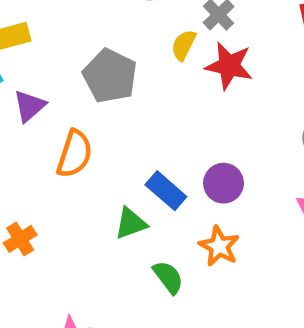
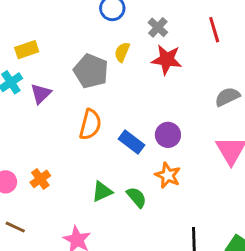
yellow semicircle: (184, 45) -> (122, 52), moved
orange semicircle: (74, 154) -> (90, 125), moved
green triangle: (131, 223) -> (102, 192), moved

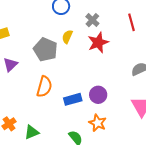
red star: (167, 60) -> (98, 42), turned -30
blue rectangle: (131, 142) -> (73, 99), turned -54
green triangle: (102, 192) -> (32, 132), moved

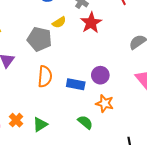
yellow semicircle: (67, 37) -> (59, 22), turned -136
blue rectangle: (73, 99) -> (76, 84), turned 36

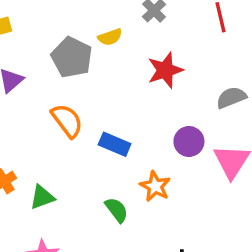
red star: (91, 23) -> (165, 70), moved
purple circle: (100, 75) -> (189, 141), moved
orange semicircle: (45, 77) -> (67, 121), turned -55

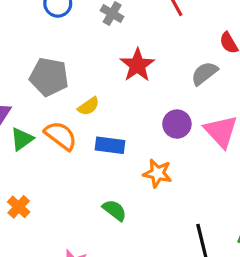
yellow semicircle: (110, 37) -> (89, 106), moved
green triangle: (42, 197) -> (22, 139), moved
green semicircle: (117, 210) -> (115, 210), moved

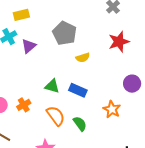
orange semicircle: (61, 136) -> (56, 116), moved
green triangle: (22, 139) -> (52, 86), moved, turned 35
blue rectangle: (110, 145) -> (78, 90), moved

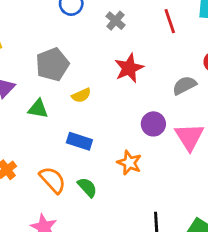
gray pentagon: (65, 33) -> (52, 64), turned 30
green triangle: (52, 86) -> (38, 109), moved

